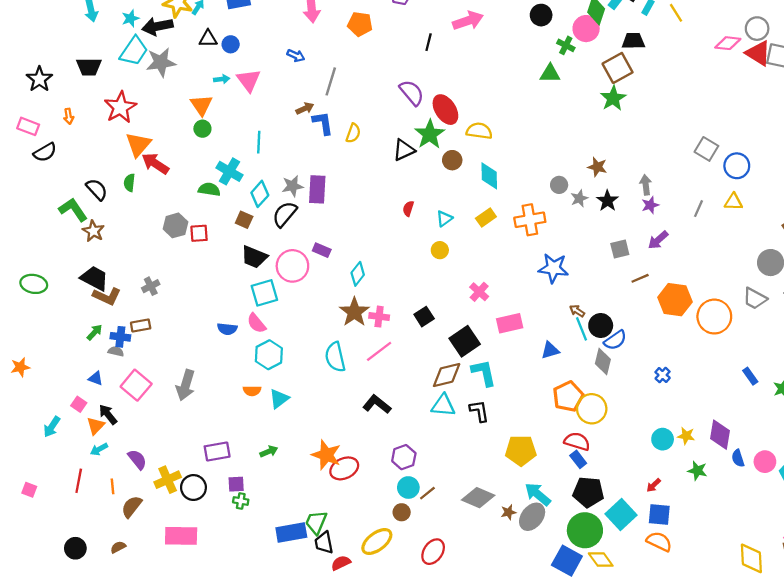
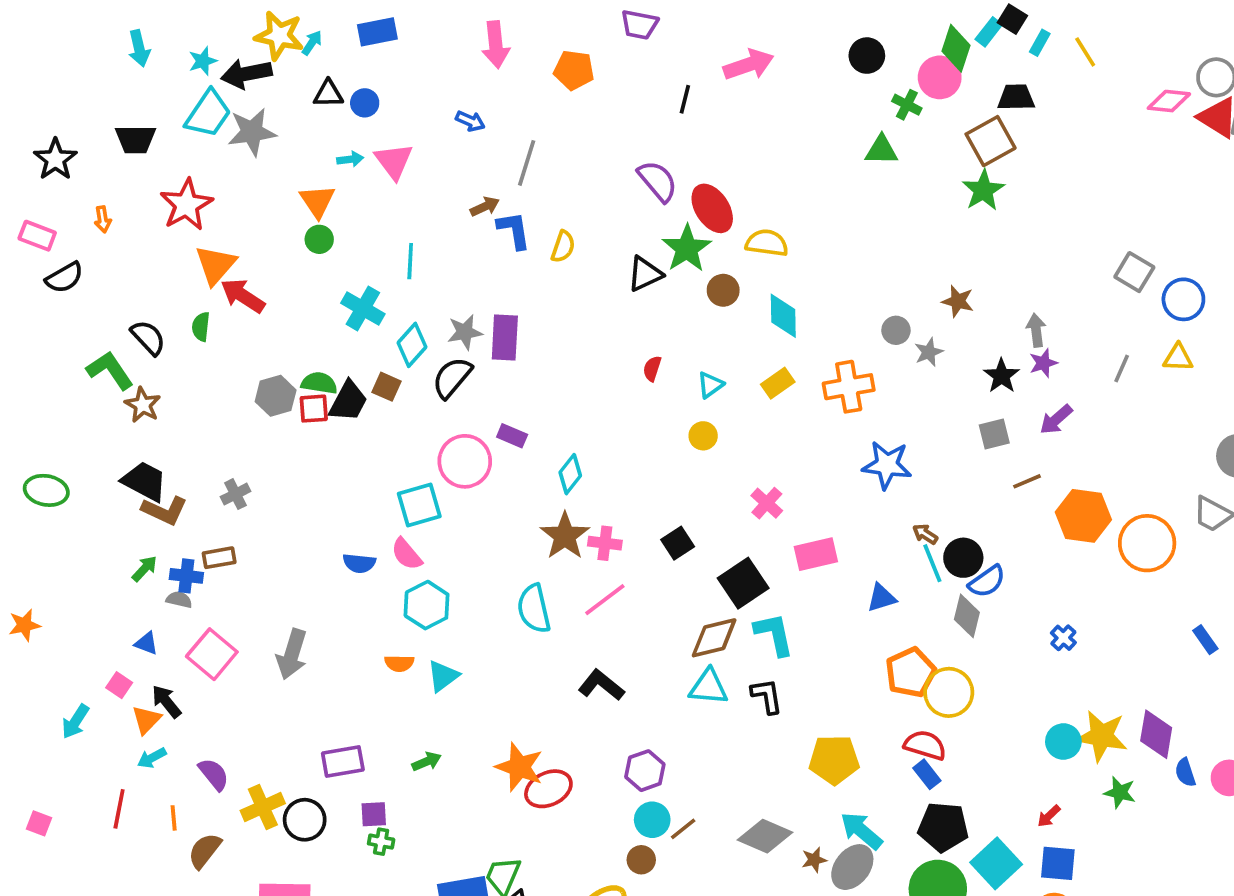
green semicircle: (209, 189) -> (319, 383), moved
black star: (607, 201) -> (1002, 376), moved
black trapezoid: (254, 257) -> (348, 401), moved, turned -84
yellow star: (686, 436) -> (1102, 736), size x1.8

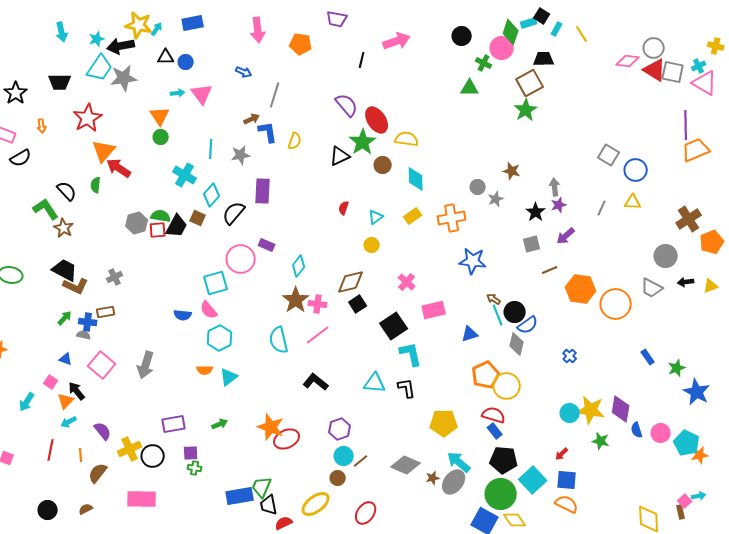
cyan rectangle: (989, 32) -> (529, 23), turned 35
gray star: (465, 332) -> (241, 155), moved
brown diamond: (714, 638) -> (351, 282), moved

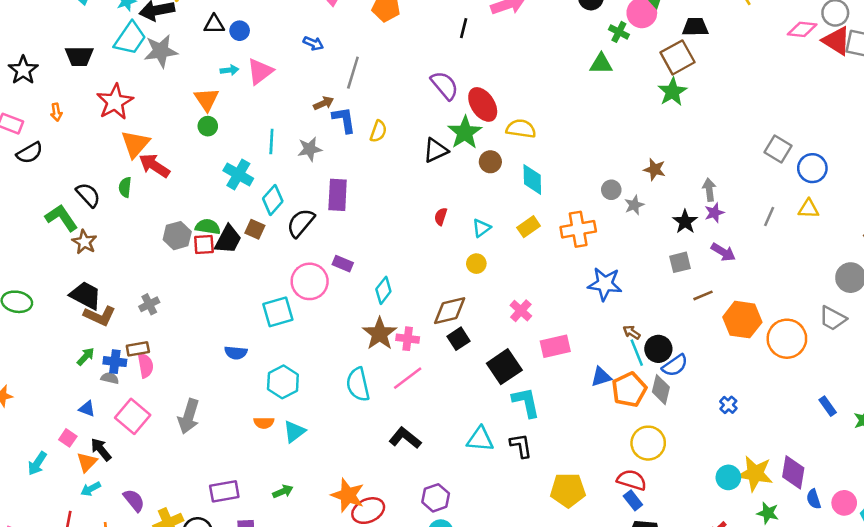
pink triangle: (202, 94) -> (260, 71), turned 30
purple arrow: (566, 236) -> (723, 252), turned -108
pink semicircle: (209, 310) -> (145, 365), moved, turned -150
orange pentagon: (486, 375) -> (629, 390), moved

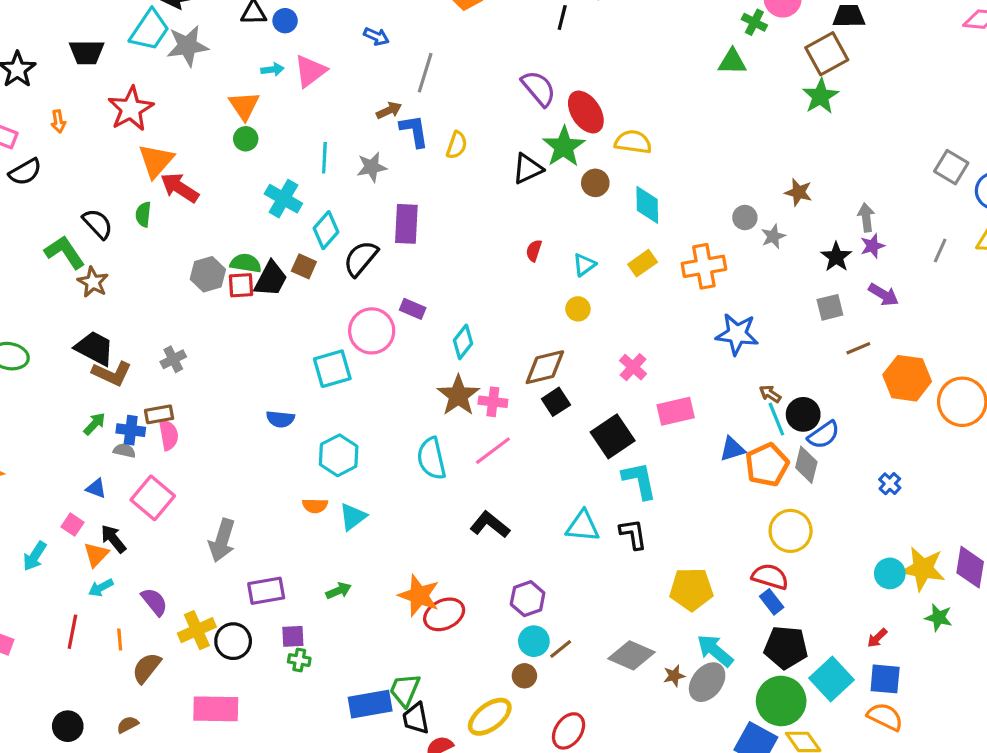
gray arrow: (189, 416) -> (222, 540), moved

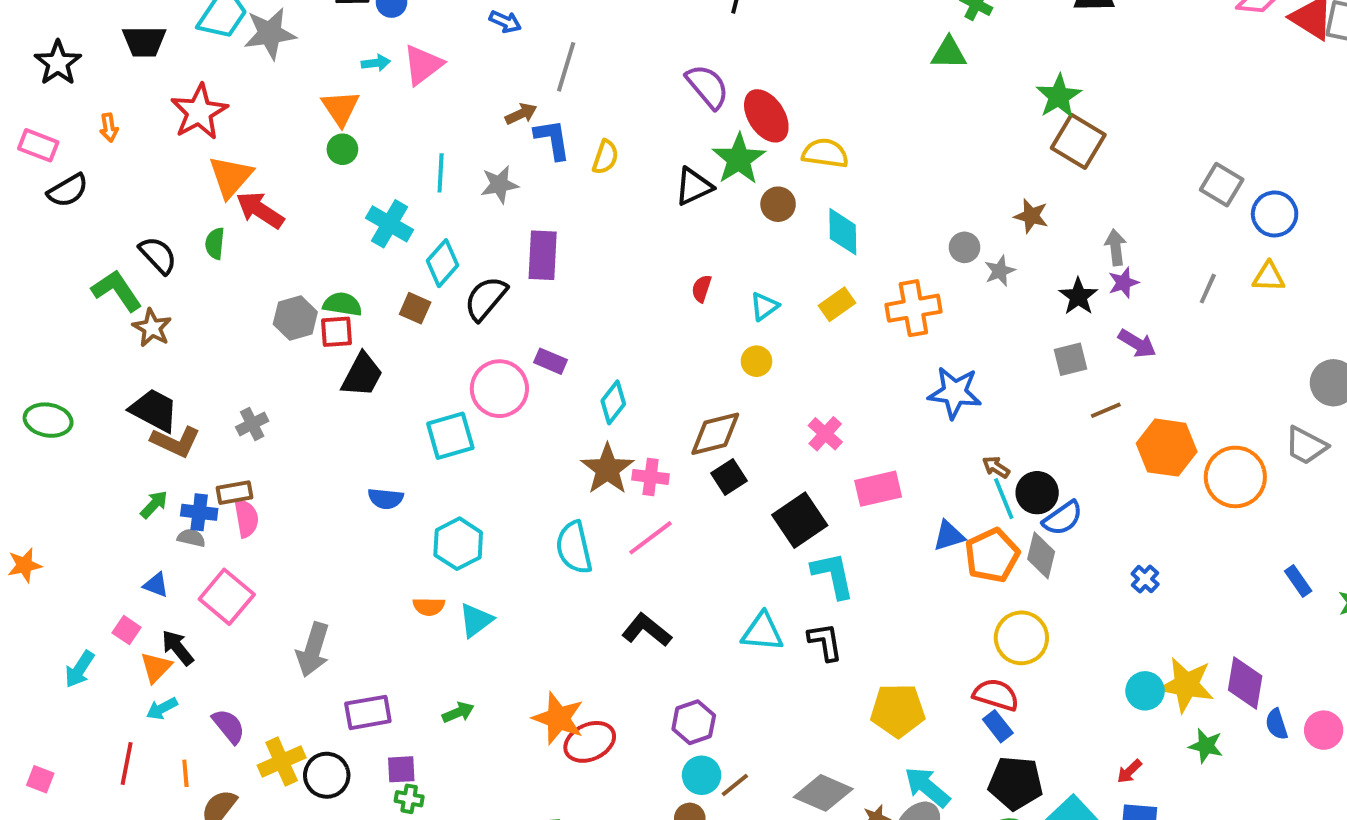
brown square: (827, 54) -> (1078, 141), moved, turned -30
black trapezoid: (271, 279) -> (362, 375), moved

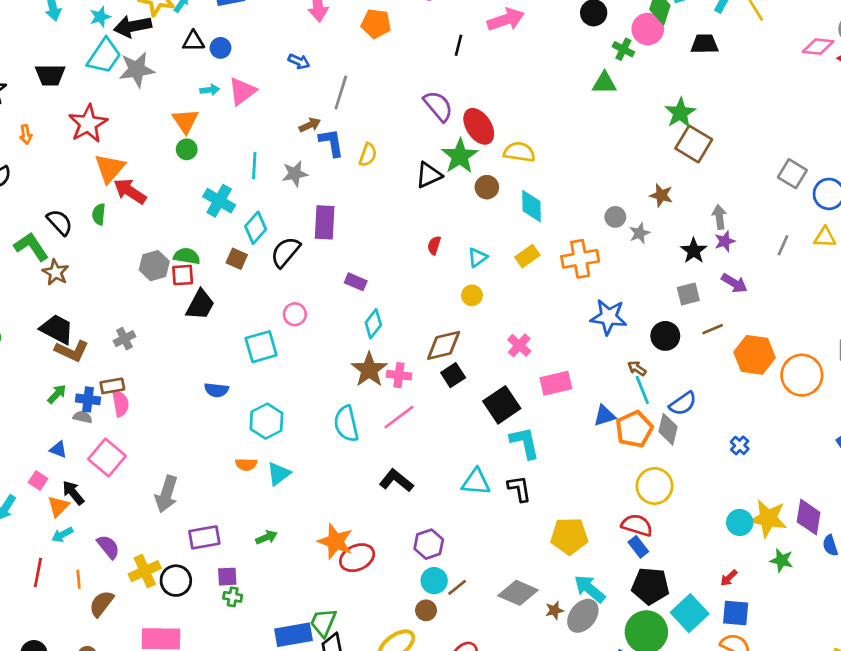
purple rectangle: (550, 361) -> (356, 282), moved
pink circle: (499, 389) -> (295, 314), size x0.6
black circle: (1037, 493) -> (665, 336), moved

